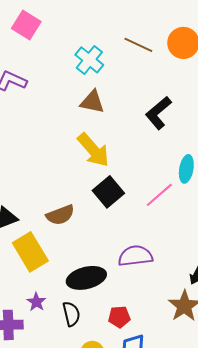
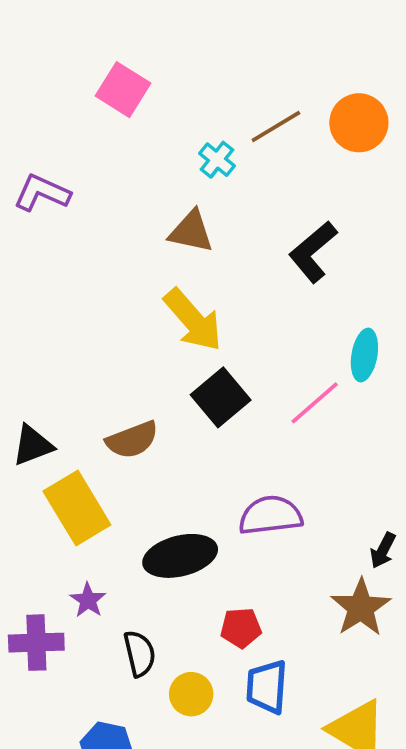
pink square: (26, 25) -> (123, 90), moved
brown line: (138, 45) -> (276, 126), turned -56
cyan cross: (89, 60) -> (217, 160), moved, size x0.7
black semicircle: (71, 314) -> (140, 654), moved

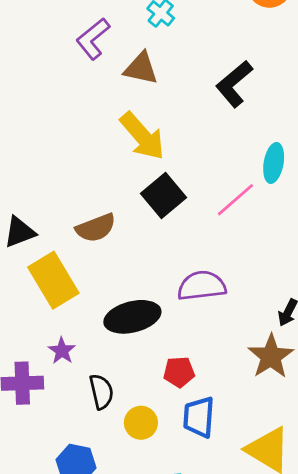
purple L-shape: (42, 193) -> (93, 39), moved, turned -63

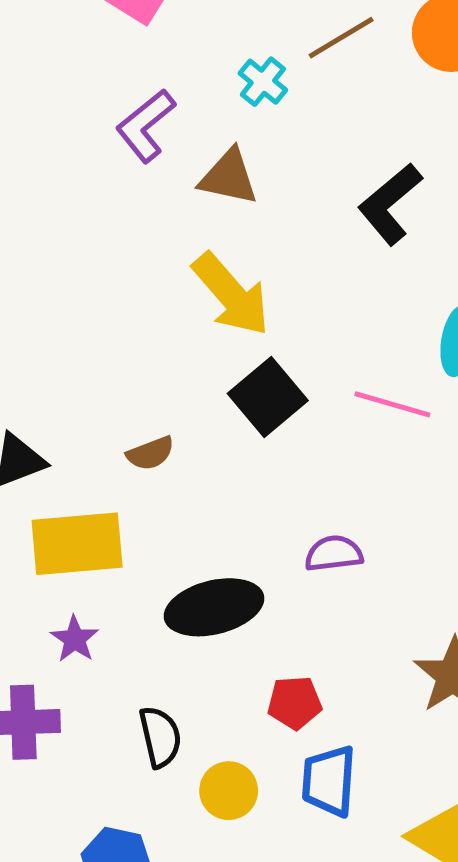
pink line: (236, 200) -> (392, 404), turned 57
brown semicircle: (96, 228) -> (150, 453), size x0.7
yellow rectangle: (53, 280) -> (77, 544), turned -64
purple semicircle: (202, 286) -> (334, 554), size x0.7
purple star: (62, 351) -> (75, 639), moved

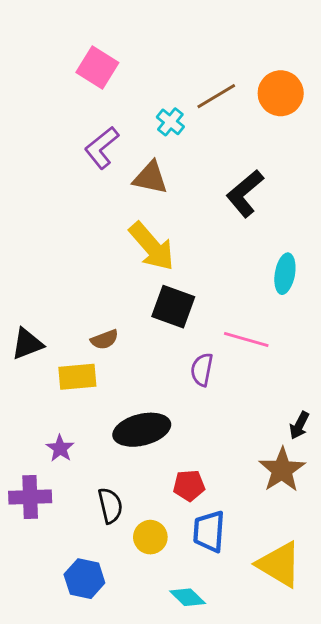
black square: (268, 397) -> (173, 307), turned -30
pink line: (392, 404) -> (246, 340), moved
yellow rectangle: (77, 544) -> (77, 377), moved, size x0.7
purple semicircle: (334, 554) -> (202, 370), moved, turned -72

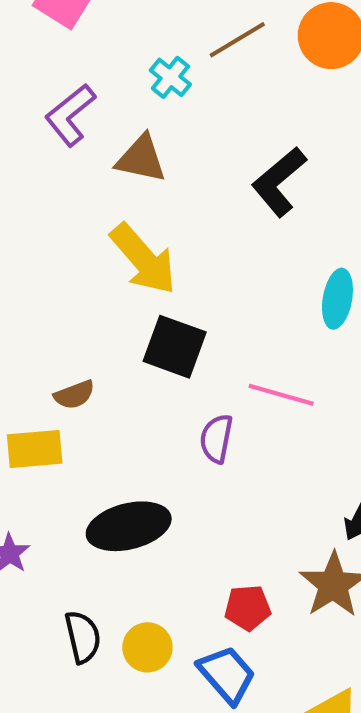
red pentagon: (189, 486) -> (248, 608), moved
blue trapezoid: (209, 531) -> (227, 675), turned 135
yellow circle: (150, 537) -> (147, 647), moved

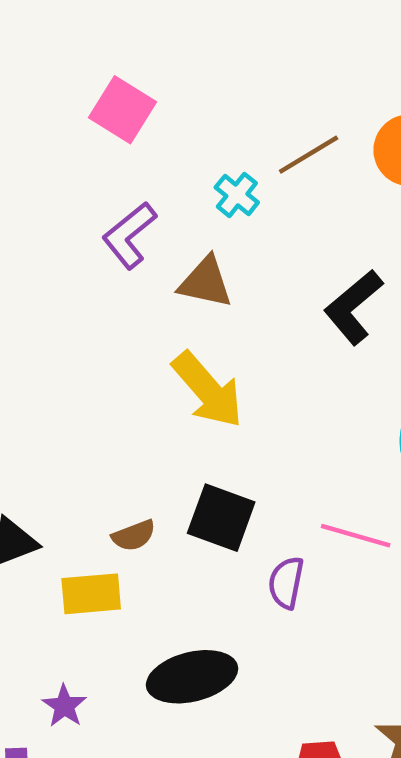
black square: (175, 347) -> (221, 518), moved

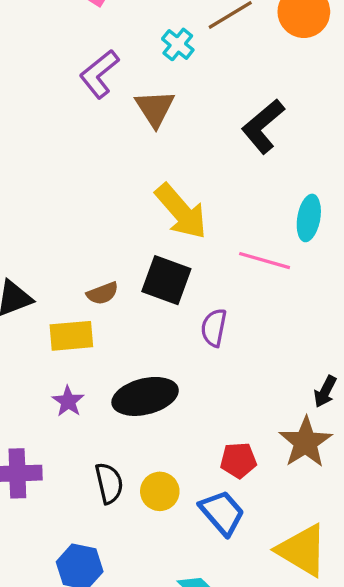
brown triangle: (205, 282) -> (155, 108), turned 45
yellow arrow: (208, 390) -> (181, 211), moved
pink line: (356, 536) -> (265, 261), moved
purple star: (64, 706) -> (68, 401), moved

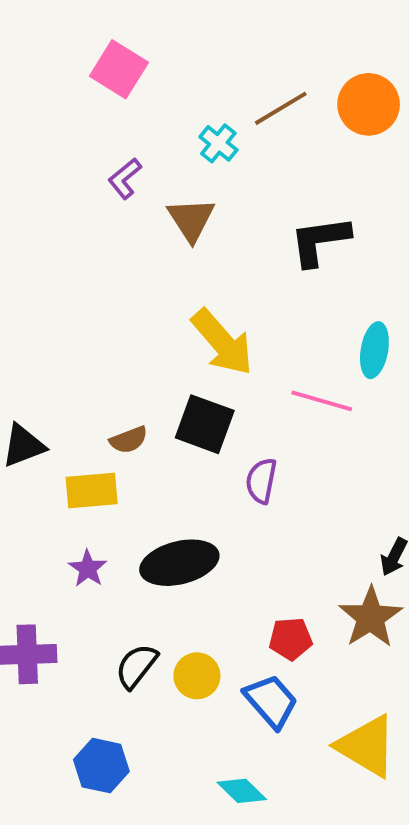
purple L-shape: (99, 74) -> (125, 178), size x0.7
black L-shape: (263, 126) -> (320, 241), turned 32
black semicircle: (109, 483) -> (136, 666), turned -129

